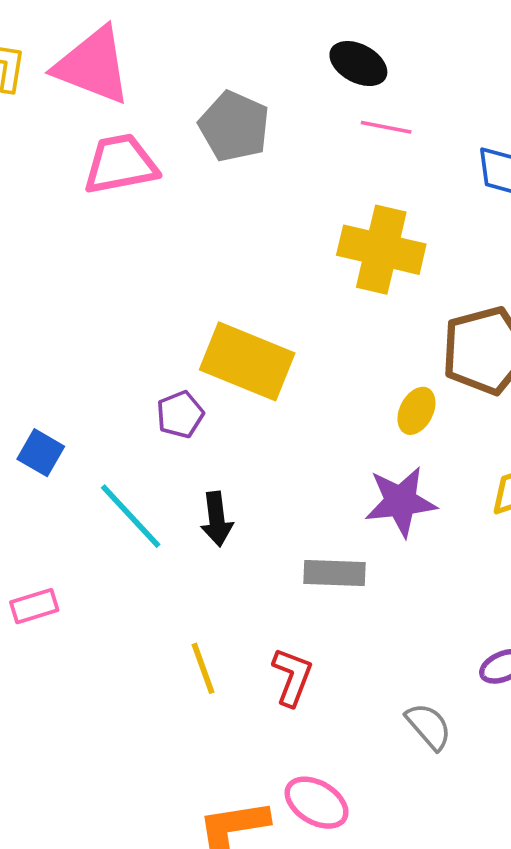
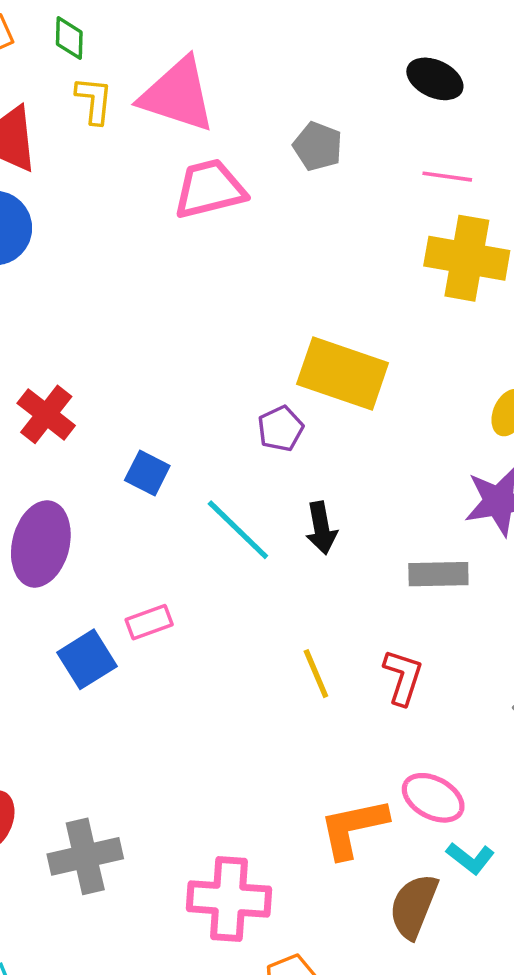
gray pentagon: (234, 126) -> (318, 146), size x0.7
pink line: (386, 127) -> (447, 177), moved

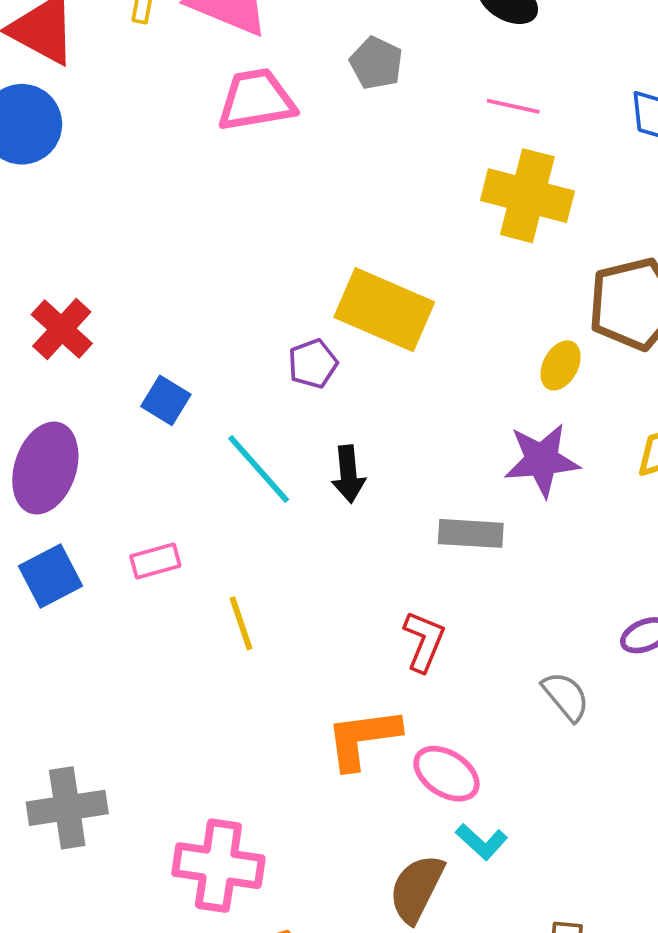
blue square: (87, 659) -> (50, 576), moved
yellow line: (316, 674) -> (241, 623), moved
orange L-shape: (353, 828) -> (363, 738), moved

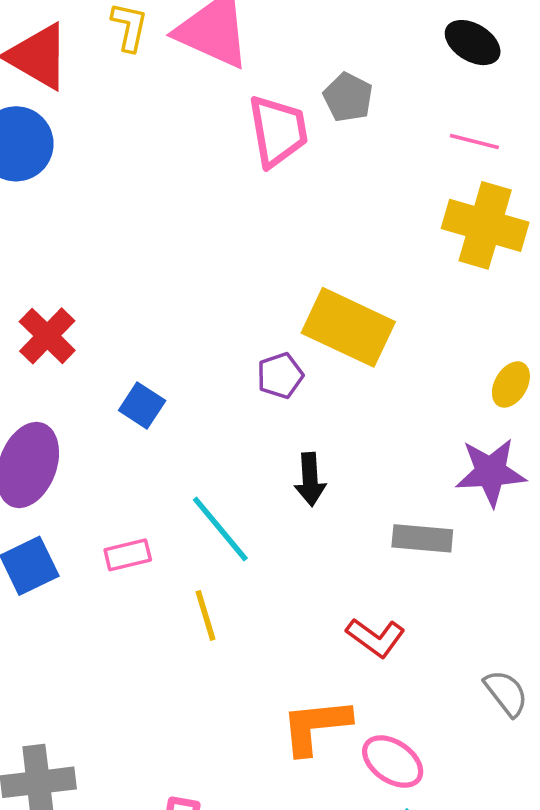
pink trapezoid: (256, 100) -> (278, 131), moved, turned 88
cyan line: (259, 469) -> (220, 529), moved
red L-shape: (424, 641) -> (376, 638), turned 102

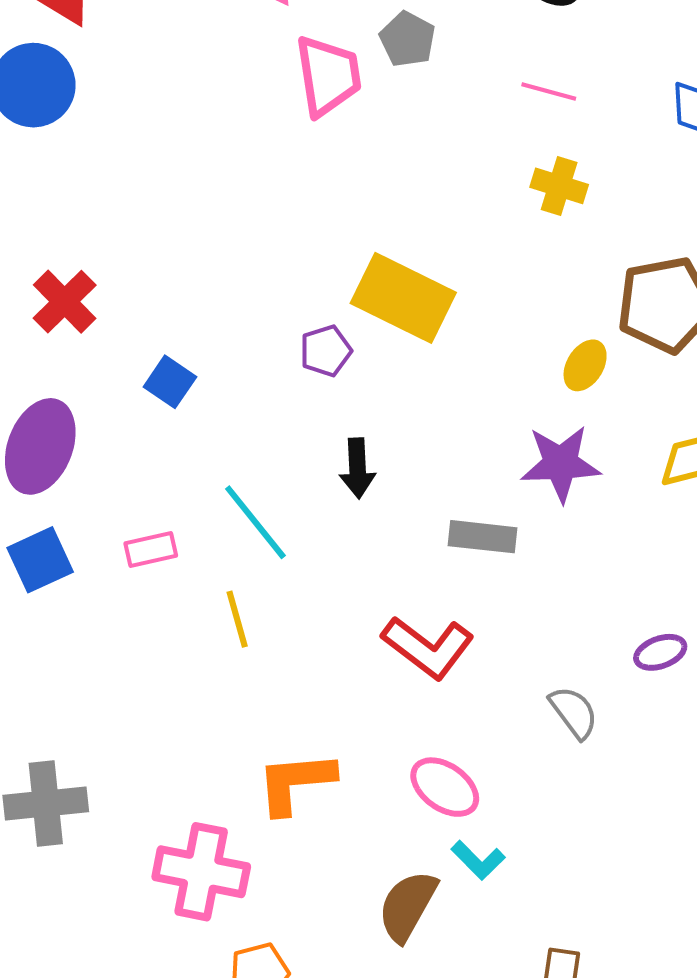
yellow cross: (485, 225) -> (559, 186), size x0.6
red L-shape: (376, 638) -> (428, 647), size x1.4
orange L-shape: (316, 726) -> (295, 782), moved

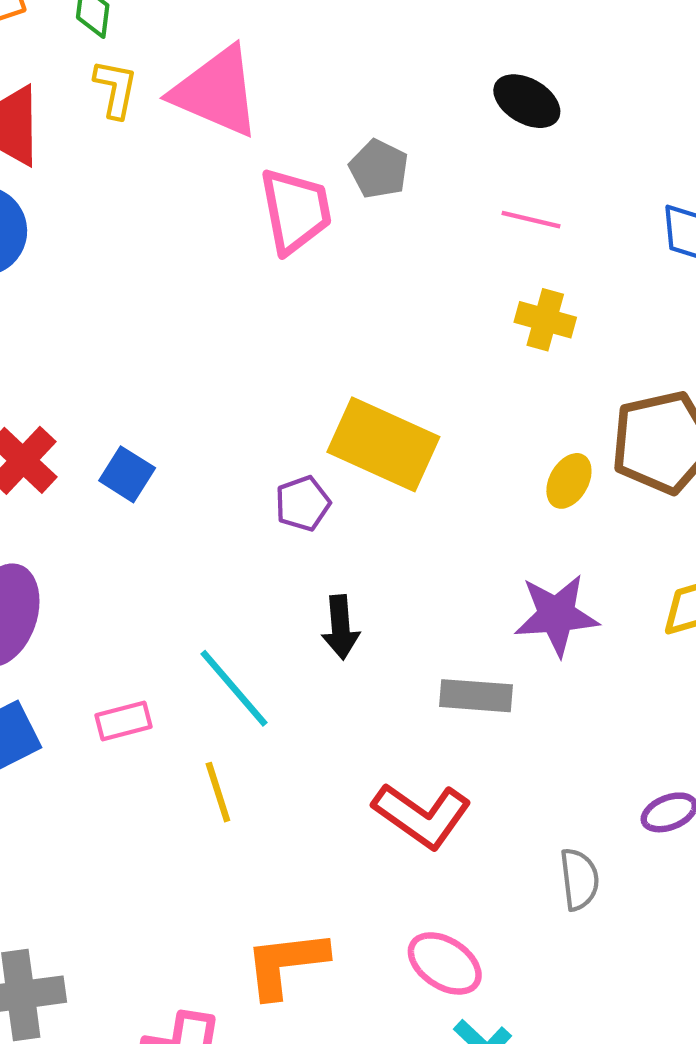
yellow ellipse: (585, 365) -> (569, 481), moved
blue square: (170, 382) -> (127, 474), moved
gray semicircle: (574, 712) -> (579, 879), turned 32

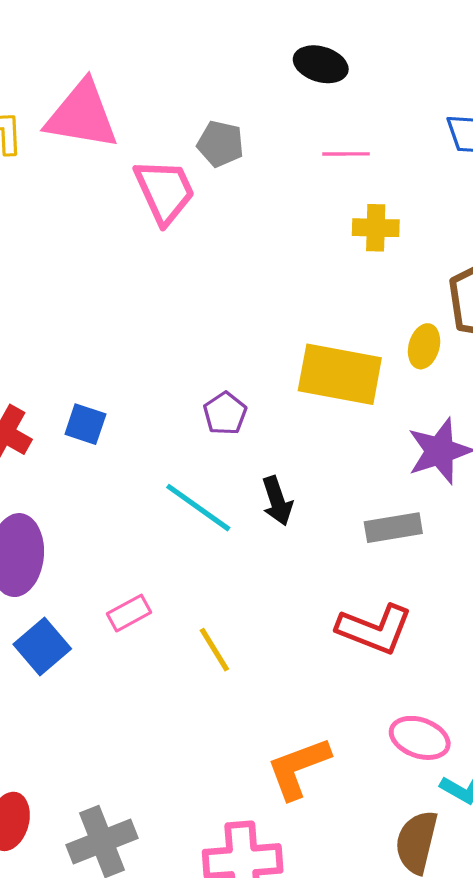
yellow rectangle: (383, 444) -> (340, 374), moved
cyan line: (234, 688) -> (198, 508), moved

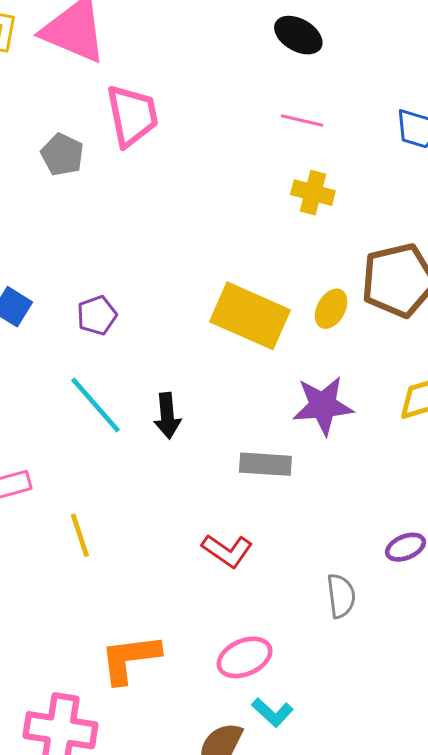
gray pentagon: (220, 144) -> (62, 155), moved
purple pentagon: (225, 413) -> (97, 315), moved
red L-shape: (374, 629) -> (227, 551), size x0.7
pink ellipse: (420, 738) -> (245, 657), turned -56

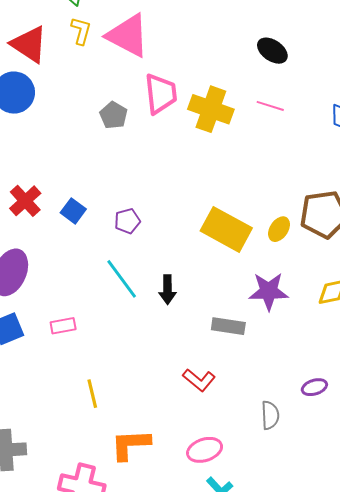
yellow cross: (313, 193) -> (211, 109), moved, size x1.6
yellow line: (80, 535) -> (92, 394), moved

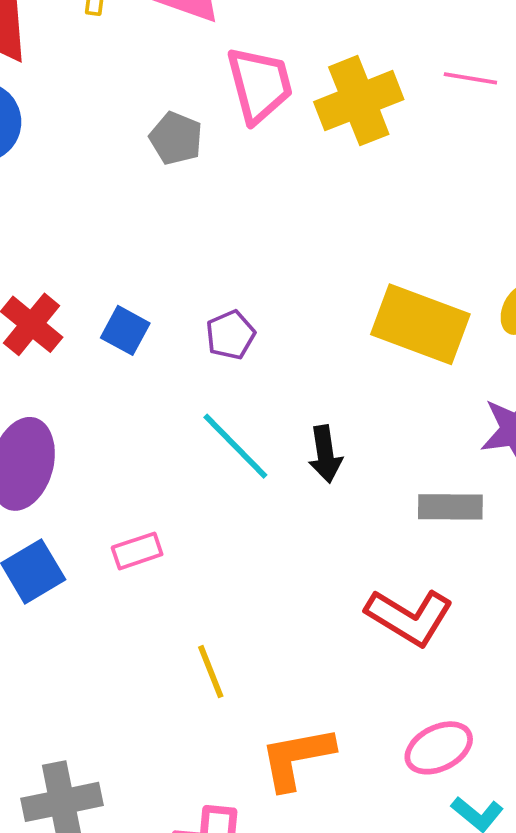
yellow cross: (211, 109) -> (359, 101), turned -33
red L-shape: (199, 380) -> (409, 617), size x1.4

